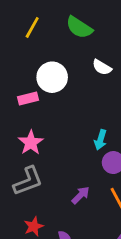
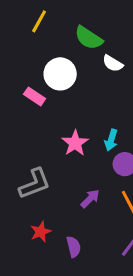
green semicircle: (79, 27) -> (89, 38), moved
pink rectangle: (28, 99) -> (35, 96), turned 48
pink star: (31, 143) -> (75, 143), moved

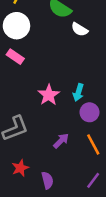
white circle: (60, 74) -> (16, 26), moved

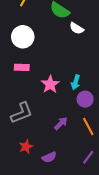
white circle: (16, 26) -> (23, 37), moved
pink rectangle: (15, 57) -> (22, 67), moved, turned -32
purple semicircle: (47, 180) -> (49, 157), turned 80

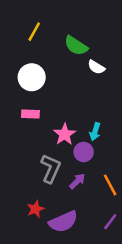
purple circle: (85, 99) -> (84, 152), moved
gray L-shape: (22, 113) -> (51, 168), moved, turned -45
purple semicircle: (49, 157) -> (63, 222), size x1.6

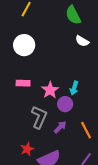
green semicircle: (76, 46) -> (73, 15), moved, turned 30
white semicircle: (96, 67) -> (82, 41), moved
pink rectangle: (30, 114) -> (23, 83), moved

